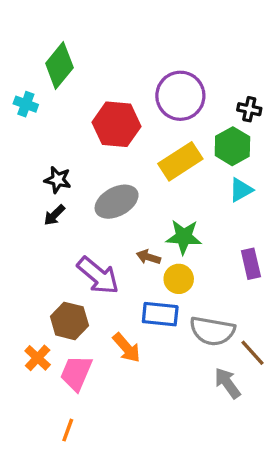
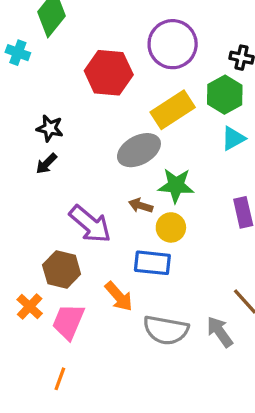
gray ellipse: (117, 202) -> (139, 150), moved
gray semicircle: (212, 331) -> (166, 330), moved

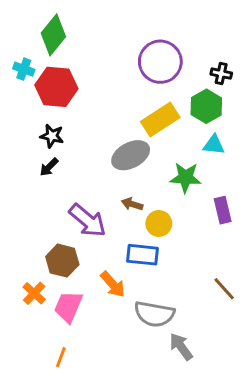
red hexagon: (109, 73) -> (56, 87), moved
cyan triangle: (233, 138) -> (214, 145), turned 35
green star: (176, 185) -> (186, 177), moved
gray arrow: (220, 332) -> (181, 347), moved

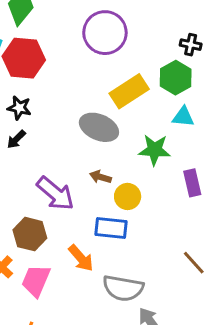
purple circle: (160, 62) -> (105, 33), moved
gray ellipse: (131, 155) -> (99, 127), turned 51

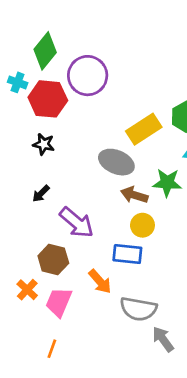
purple circle: (105, 33) -> (88, 76), moved
black arrow: (16, 139) -> (41, 194), moved
brown arrow: (100, 177) -> (134, 195), moved, size x1.4

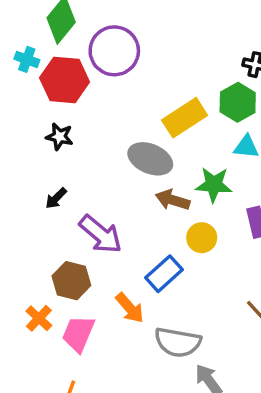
yellow circle: (142, 225) -> (202, 238), moved
blue rectangle: (127, 254) -> (164, 274), turned -48

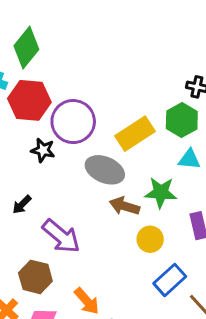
purple circle: (114, 51) -> (73, 122), moved
black star: (59, 137) -> (43, 150), moved
blue rectangle: (164, 274) -> (170, 280), moved

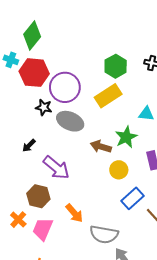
green hexagon: (182, 120) -> (116, 66), moved
gray ellipse: (105, 170) -> (70, 121), moved
green star: (161, 192) -> (126, 137), turned -30

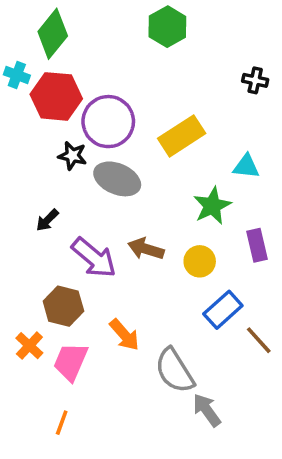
green hexagon: (116, 66) -> (167, 27), moved
brown arrow: (101, 147) -> (146, 249), moved
gray semicircle: (104, 234) -> (175, 371), turned 48

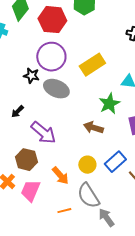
red hexagon: (56, 96) -> (52, 20), moved
brown arrow: (146, 249) -> (93, 128), moved
yellow circle: (200, 261) -> (87, 165), moved
orange line: (62, 423) -> (64, 211), moved, turned 56

